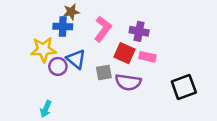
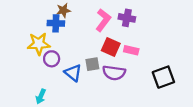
pink L-shape: (103, 29) -> (103, 20), moved
purple cross: (139, 31) -> (127, 18), moved
blue triangle: (76, 59) -> (73, 73), moved

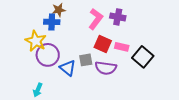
yellow star: (39, 44) -> (36, 41), turned 30
purple circle: (52, 59) -> (48, 55), size x1.5
black square: (163, 77) -> (143, 57), moved, turned -30

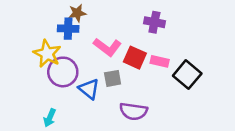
pink L-shape: (96, 19) -> (107, 47), moved, turned 90
purple semicircle: (106, 68) -> (134, 111), moved

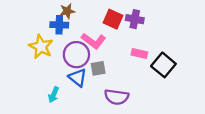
red square: (135, 58) -> (113, 19), moved
purple circle: (63, 72) -> (76, 55), moved
cyan arrow: (50, 118) -> (54, 95), moved

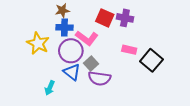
blue cross: (59, 25) -> (64, 27), moved
gray square: (98, 68) -> (91, 64), turned -32
purple semicircle: (116, 97) -> (99, 78), moved

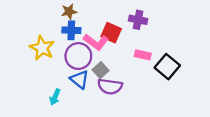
red square: (105, 18) -> (111, 33), moved

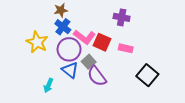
blue cross: (71, 30) -> (63, 27), turned 35
red square: (111, 33) -> (102, 42), moved
black square: (167, 67) -> (147, 75), moved
purple semicircle: (110, 86) -> (97, 76), turned 45

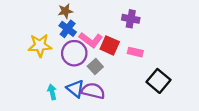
yellow star: (37, 42) -> (40, 45), turned -30
blue triangle: (70, 70) -> (75, 89), moved
purple semicircle: (97, 76) -> (93, 91), moved, turned 140
cyan arrow: (48, 85) -> (52, 92), turned 144

